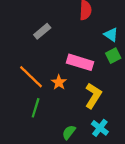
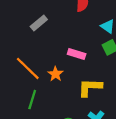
pink rectangle: (80, 62) -> (77, 54), size x0.7
yellow L-shape: (93, 96) -> (90, 87), turned -120

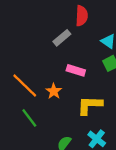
gray rectangle: (39, 23) -> (62, 38), moved
green line: (32, 100) -> (29, 118), turned -54

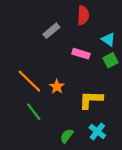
gray rectangle: (62, 38) -> (51, 31), moved
pink rectangle: (76, 70) -> (81, 54), moved

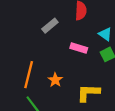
orange line: (29, 81) -> (29, 75), turned 60

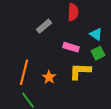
yellow L-shape: (88, 93) -> (80, 71), moved

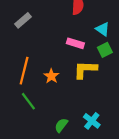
gray rectangle: (44, 26) -> (23, 20), moved

